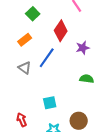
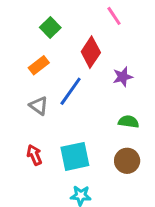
cyan square: (50, 103) -> (75, 156), size x1.5
red arrow: (22, 120) -> (34, 155), moved
brown circle: (79, 121) -> (127, 161), moved

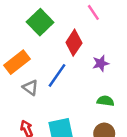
green square: (50, 28) -> (40, 22), size x1.5
orange rectangle: (39, 65) -> (17, 62), moved, size x1.5

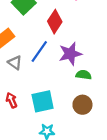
purple star: (101, 63) -> (70, 54), moved, size x1.5

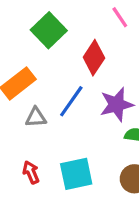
gray triangle: (15, 63) -> (36, 117), turned -40

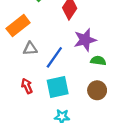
blue line: (71, 101) -> (54, 57), moved

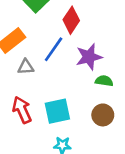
blue line: (54, 57) -> (54, 49), moved
red arrow: (27, 86) -> (22, 110), size x1.5

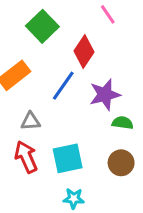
gray triangle: (26, 67) -> (31, 121), moved

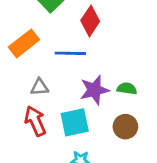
blue line: (63, 86) -> (70, 53), turned 56
purple star: (105, 95) -> (94, 90), moved

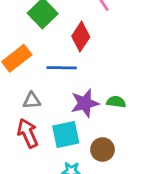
brown circle: (125, 127) -> (103, 149), moved

